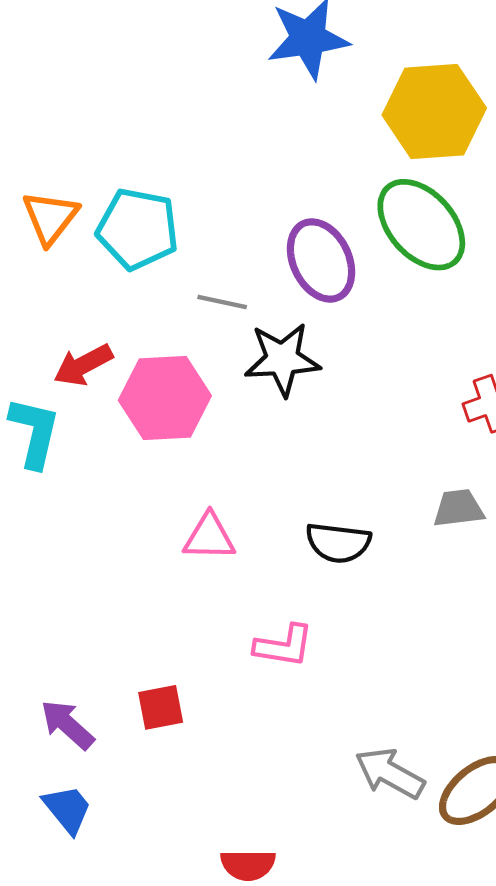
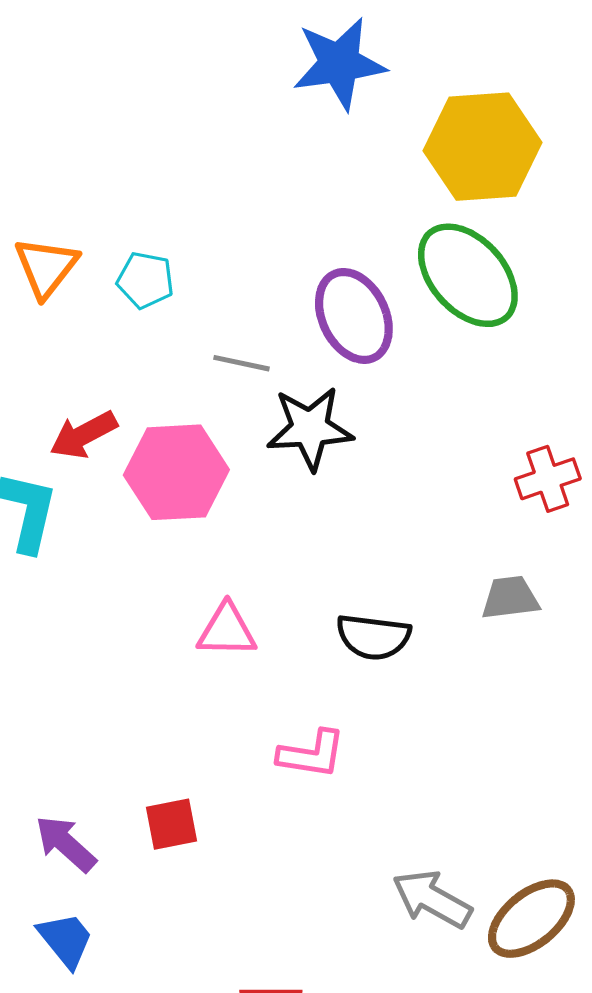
cyan pentagon: (138, 229) -> (145, 280), size x0.6

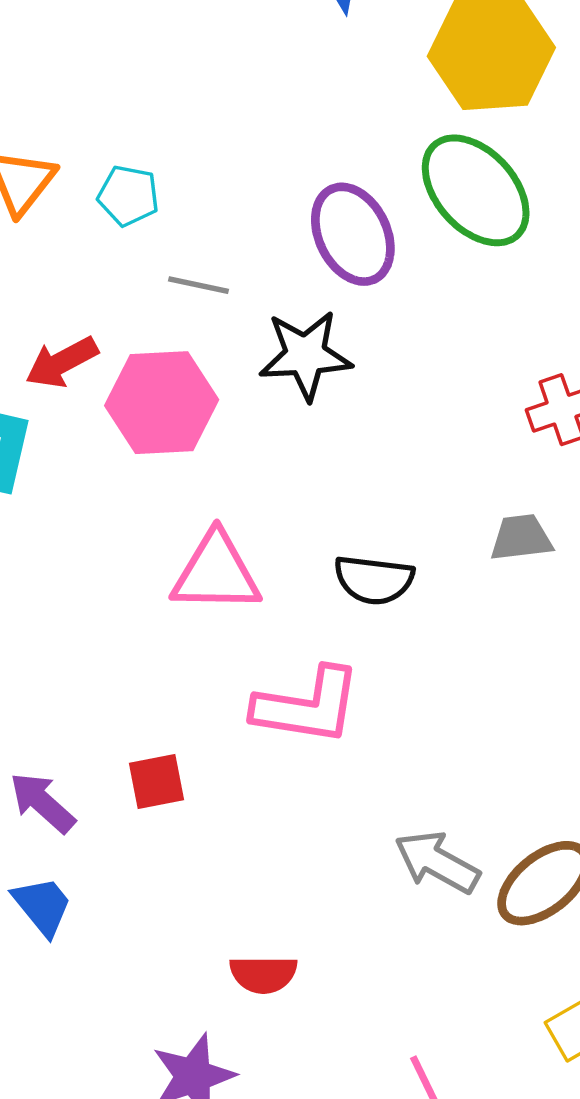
gray line: (242, 363) -> (198, 285), moved
pink triangle: (227, 630) -> (216, 573), size x1.4
pink L-shape: (312, 754) -> (307, 706), size x1.5

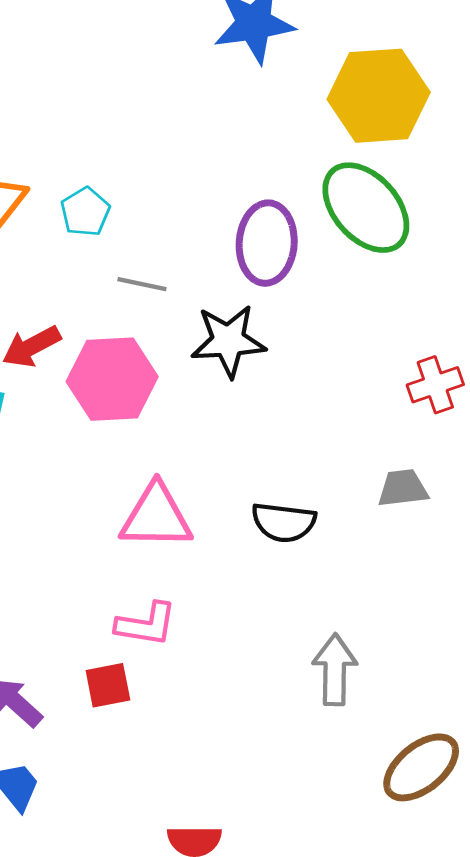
cyan pentagon: (128, 196) -> (85, 212), turned 30
purple ellipse: (353, 234) -> (267, 243), turned 30
pink L-shape: (307, 706) -> (146, 624), moved, size x0.7
gray arrow: (437, 862) -> (335, 670), moved, turned 62

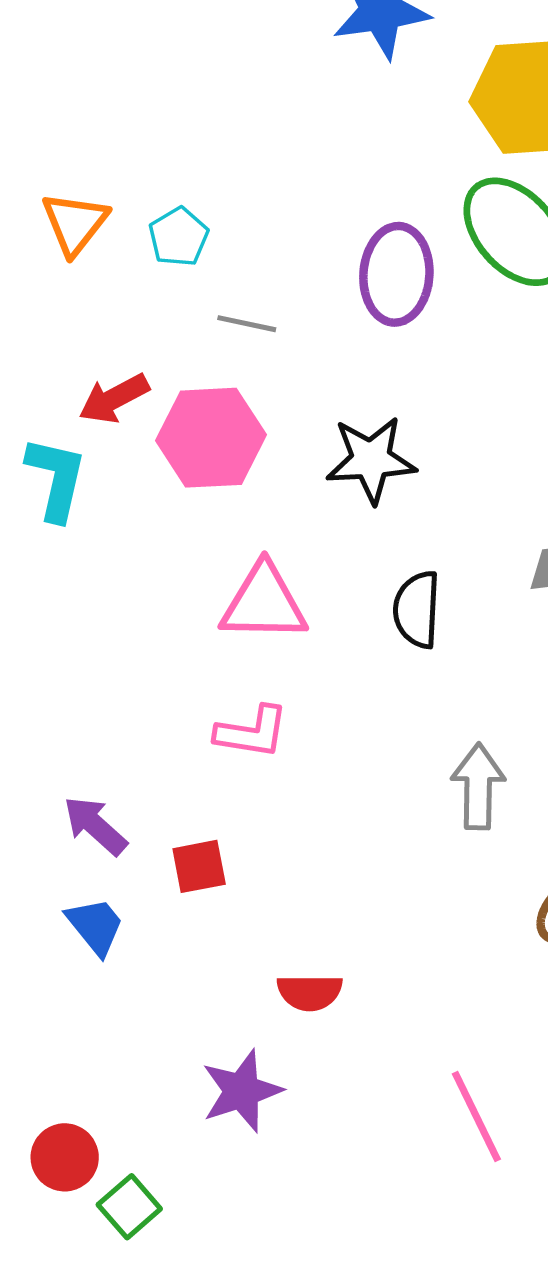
black star: (228, 341) -> (371, 460), moved
black semicircle: (284, 522) -> (417, 610), turned 86
red square: (108, 685) -> (199, 866), moved

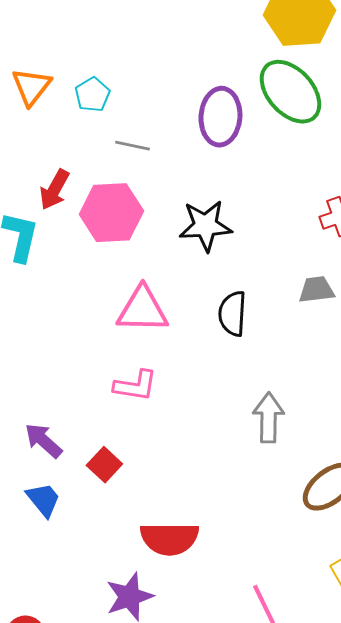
red arrow: (114, 399) -> (54, 190), turned -33
red square: (199, 866) -> (104, 465), turned -36
red semicircle: (310, 992) -> (169, 539), size x1.5

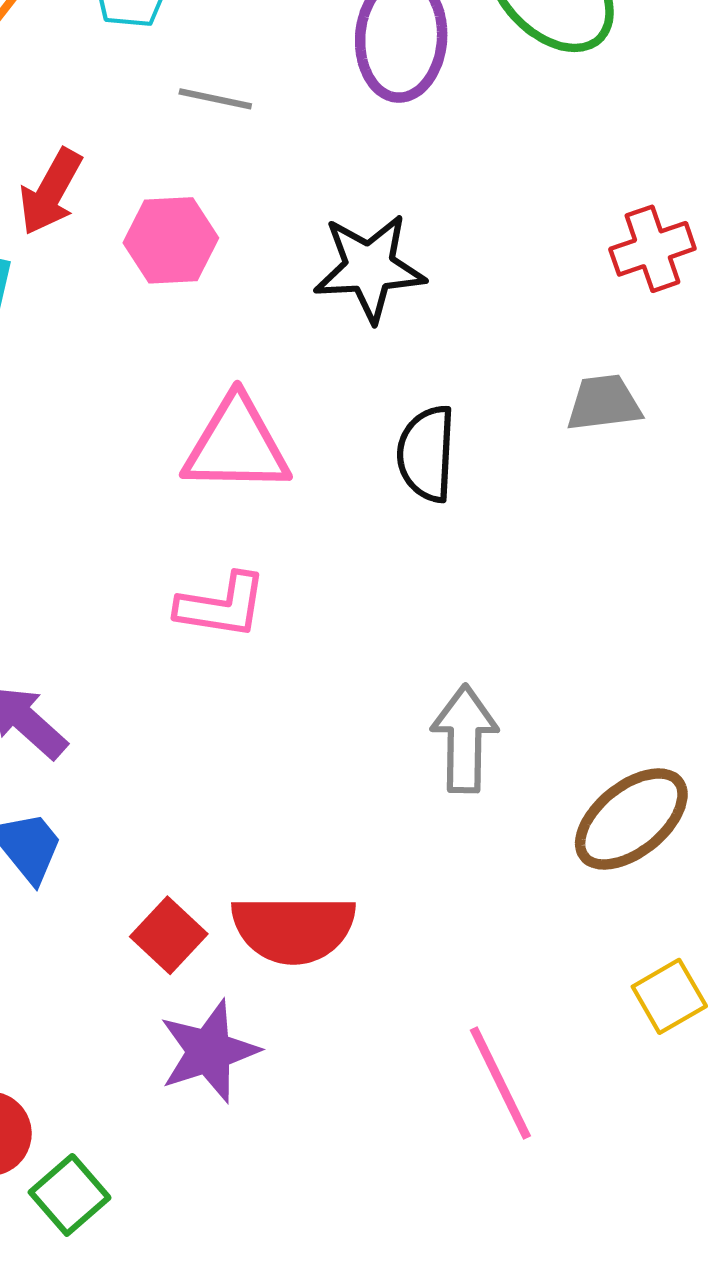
pink hexagon: (111, 213) -> (171, 240), size x0.7
gray arrow: (268, 418) -> (464, 739), moved
red square: (104, 465) -> (169, 935), moved

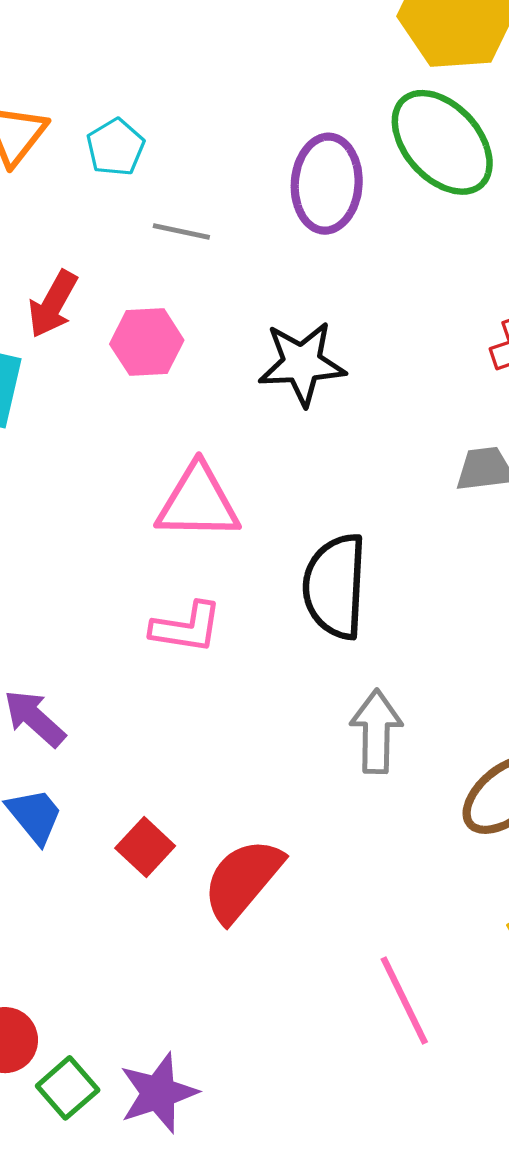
black semicircle: (426, 454) -> (335, 586), moved, size x1.4
red semicircle: (293, 929) -> (243, 880), turned 130
red square: (169, 935) -> (145, 847), moved
purple star: (209, 1051) -> (158, 1093), moved

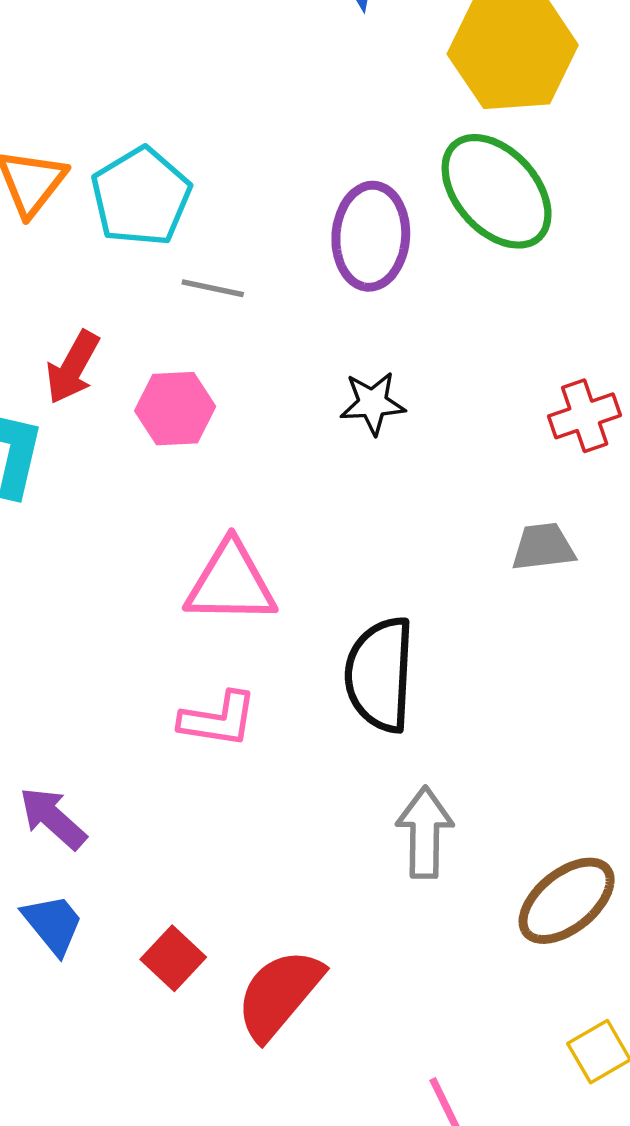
cyan pentagon: (115, 147) -> (141, 197), size x1.6
black star: (302, 363) -> (373, 403), moved, size x0.7

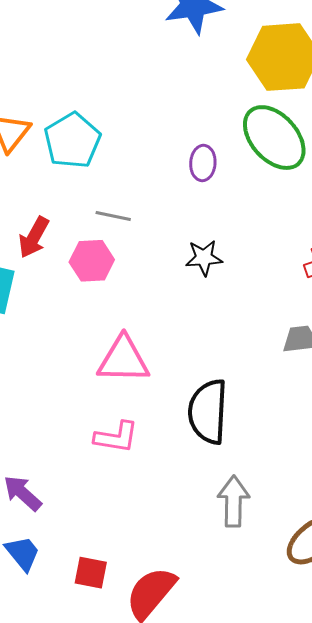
purple ellipse: (371, 236) -> (203, 163), size x0.6
gray line: (213, 288) -> (113, 216), moved
red square: (173, 958) -> (91, 573), turned -32

